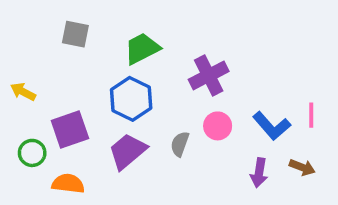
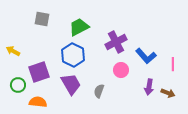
blue L-shape: (272, 126) -> (146, 56), moved
gray semicircle: (180, 144) -> (99, 91), moved
purple trapezoid: (128, 151) -> (71, 84), turned 100
purple arrow: (259, 173) -> (149, 87), moved

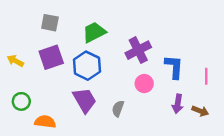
blue L-shape: (146, 56) -> (174, 67), turned -135
purple square: (39, 72) -> (51, 57), moved

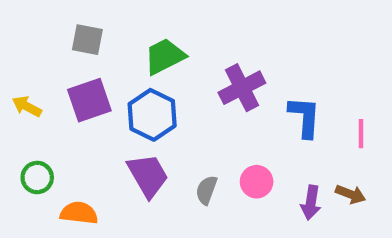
pink circle: (144, 84) -> (257, 182), moved
purple arrow: (178, 104) -> (311, 203), moved

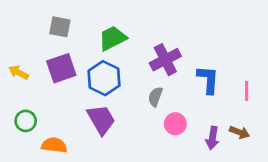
gray semicircle: (206, 190) -> (155, 97), moved

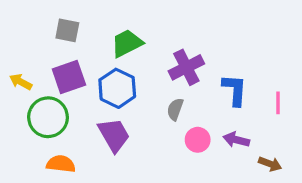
green circle: (26, 121) -> (48, 117), moved, size x1.6
brown arrow: (239, 132) -> (270, 164), moved
purple arrow: (212, 138) -> (236, 140), moved, turned 95

